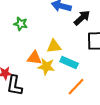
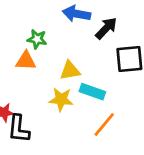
green star: (21, 24) -> (37, 39), moved
orange triangle: (34, 58) -> (26, 61), moved

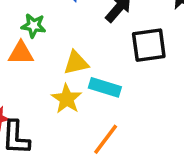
yellow star: (61, 99) -> (67, 99), turned 30
orange line: (104, 125) -> (106, 139), moved

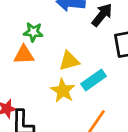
cyan rectangle: (105, 87) -> (94, 80), turned -50

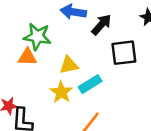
green star: (33, 32) -> (37, 37), size x1.5

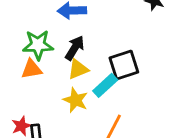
black arrow: (101, 25) -> (75, 48), moved
black square: (124, 53) -> (124, 65), moved

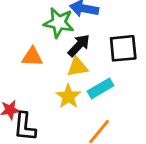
green star: (38, 45) -> (59, 23), moved
black square: (124, 65) -> (123, 48), moved

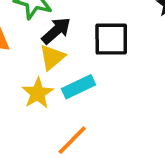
yellow triangle: (77, 67) -> (52, 57), turned -35

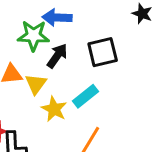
yellow triangle: (52, 57) -> (36, 84), moved

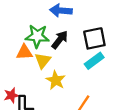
green star: (33, 36) -> (37, 36), moved
cyan rectangle: (85, 96) -> (94, 61), moved

